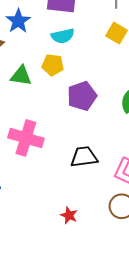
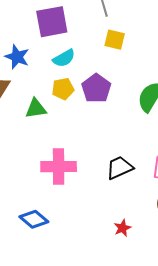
purple pentagon: (82, 96) -> (96, 88), moved
red star: (69, 215) -> (122, 228), turned -30

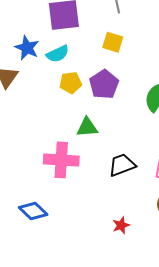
yellow square: (115, 40) -> (113, 42), moved
cyan semicircle: (64, 58) -> (58, 54), moved
green triangle: (36, 108) -> (87, 127), moved

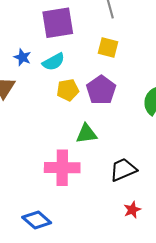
blue star: (27, 48) -> (22, 57), size x0.7
red star: (121, 225) -> (132, 210), moved

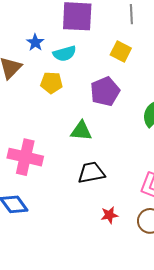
yellow pentagon: (68, 90) -> (51, 83), moved
pink cross: (62, 168) -> (25, 157), moved
black trapezoid: (123, 170) -> (91, 173), moved

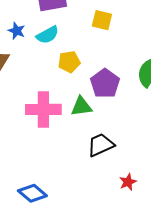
yellow pentagon: (51, 83) -> (69, 62), moved
purple pentagon: (105, 91) -> (105, 83), moved
pink cross: (25, 157) -> (43, 109), moved

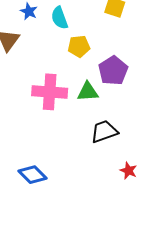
cyan semicircle: (48, 35) -> (59, 18), turned 95
red star: (128, 182) -> (128, 171), turned -30

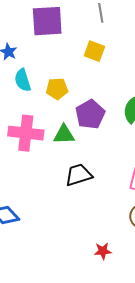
cyan semicircle: (59, 18) -> (23, 80), moved
red star: (128, 171) -> (103, 251), moved, turned -30

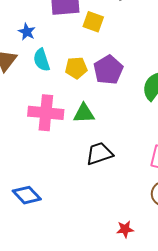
yellow square: (94, 51) -> (93, 22), moved
purple pentagon: (90, 114) -> (108, 70), moved

